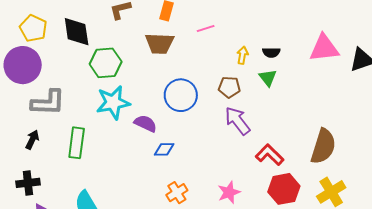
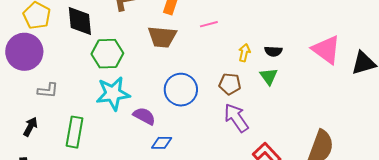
pink triangle: (324, 48) -> (326, 50), turned 40
gray L-shape: (48, 103) -> (48, 90), size x0.6

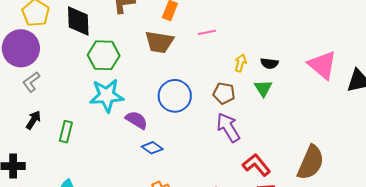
gray L-shape: (48, 90) -> (31, 82), moved, turned 135
black arrow: (30, 127) -> (33, 120), moved
green rectangle: (74, 132) -> (66, 132), size x0.7
blue diamond: (162, 143) -> (152, 148), turned 30

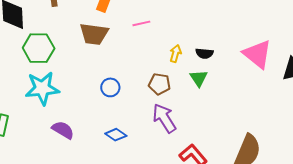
blue circle: (175, 96) -> (110, 87), size x0.6
purple semicircle: (137, 120) -> (63, 130), moved
blue diamond: (152, 148) -> (116, 135), moved

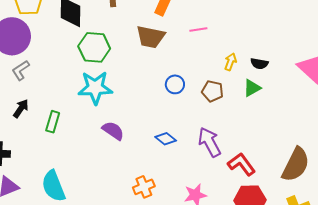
green triangle: (199, 78) -> (252, 88), turned 30
blue circle: (110, 87) -> (175, 84), moved
purple arrow: (164, 118) -> (209, 142), moved

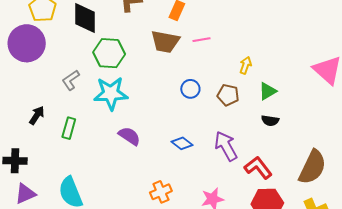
pink line: (198, 29) -> (202, 40), moved
black semicircle: (259, 64) -> (270, 121), moved
gray L-shape: (21, 70) -> (71, 80), moved

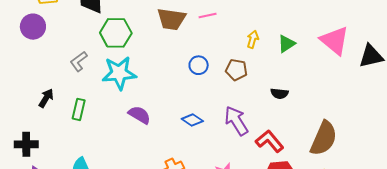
purple circle: (27, 43) -> (33, 27), size x0.7
green triangle: (268, 91) -> (286, 44), moved

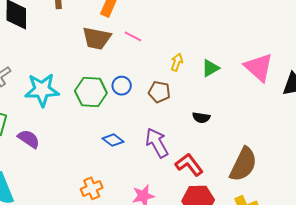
pink line: (208, 16) -> (133, 36), turned 36
green hexagon: (116, 33) -> (91, 92), moved
purple semicircle: (139, 115) -> (29, 139), moved

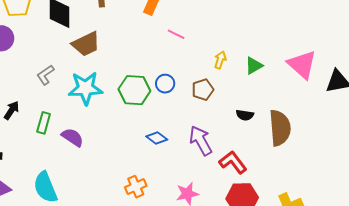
brown trapezoid: (97, 38) -> (86, 44), moved, turned -36
brown pentagon: (159, 92) -> (203, 90), turned -30
brown semicircle: (243, 164) -> (280, 128), moved, turned -30

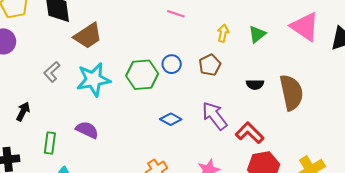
green rectangle: (44, 123) -> (50, 143), moved

